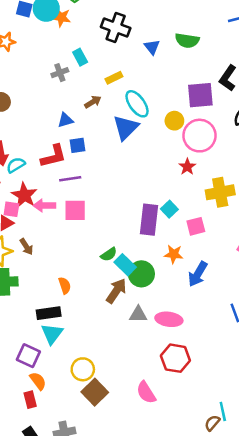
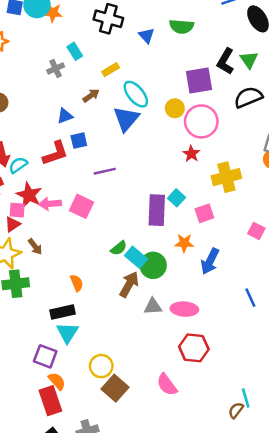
purple line: (70, 179) -> (105, 171), moved
pink square: (75, 210) -> (81, 206), turned 30
red rectangle: (30, 400) -> (50, 401), size x1.6

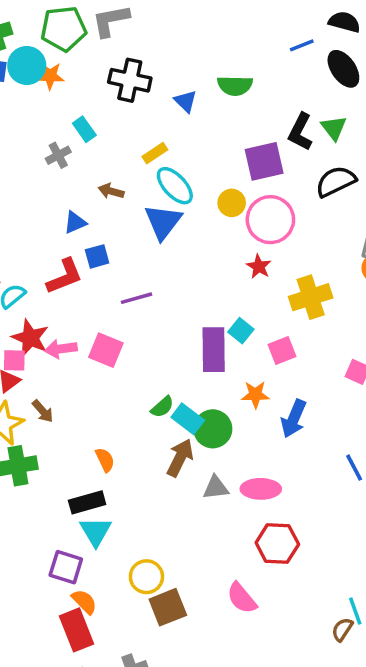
yellow rectangle: (111, 70) -> (155, 153), moved
brown arrow: (91, 96) -> (111, 191), turned -126
brown square: (115, 388) -> (168, 607), turned 30

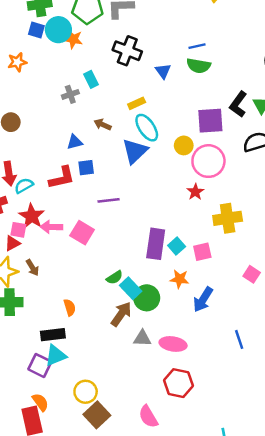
blue line: (302, 45) -> (197, 46), moved
cyan square: (241, 331) -> (177, 246), moved
cyan triangle: (96, 531) -> (56, 355), turned 30
purple square: (66, 567) -> (40, 365), moved
brown square: (168, 607) -> (97, 415), turned -30

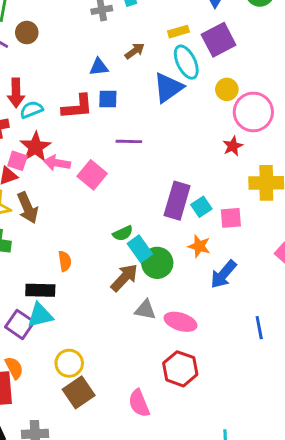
purple square: (210, 121) -> (219, 40), moved, turned -32
brown arrow: (103, 125) -> (135, 51), turned 112
brown arrow: (32, 268) -> (28, 208), size x1.5

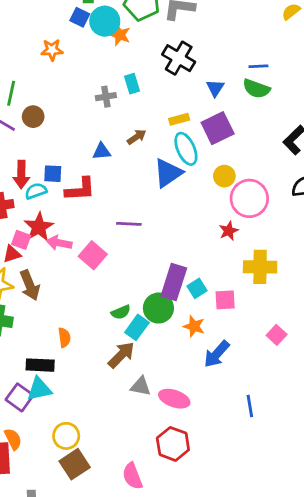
blue square: (108, 99) -> (53, 174), moved
cyan rectangle: (140, 249) -> (137, 327), turned 70
green circle: (157, 263) -> (158, 308), moved

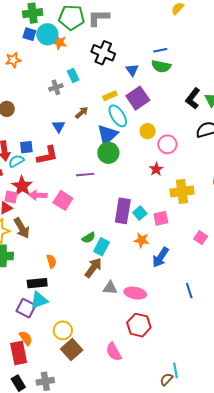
blue triangle: (102, 151) -> (59, 126), turned -48
pink circle: (249, 198) -> (167, 144), size x0.7
green circle: (158, 308) -> (108, 153), moved

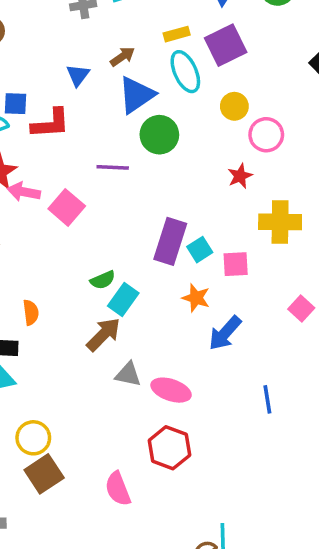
blue triangle: (108, 135) -> (136, 95), moved

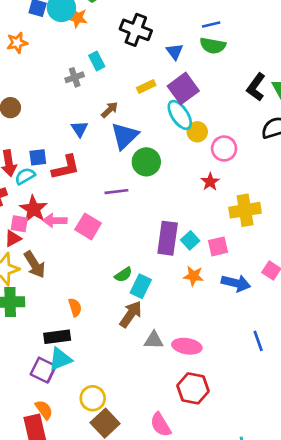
cyan ellipse: (185, 72) -> (180, 115), moved
blue arrow: (225, 333) -> (236, 283), moved, turned -108

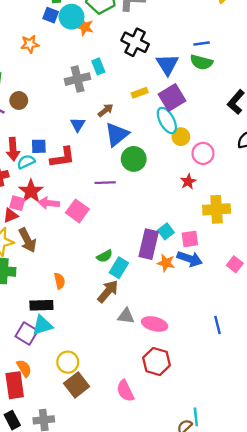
blue triangle: (175, 52) -> (167, 64), size x1.5
gray cross: (75, 77) -> (78, 79), size x1.5
purple rectangle: (168, 238) -> (149, 244), moved
blue arrow: (236, 283) -> (190, 259), moved

